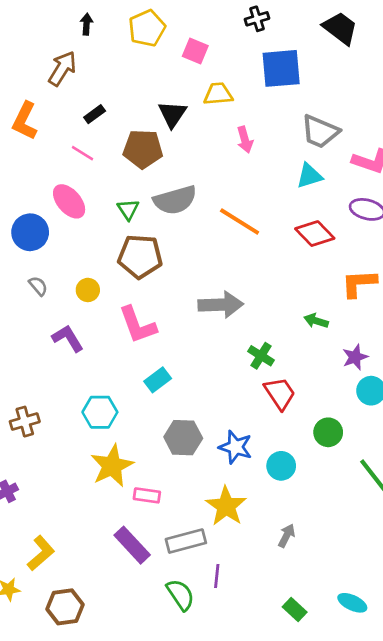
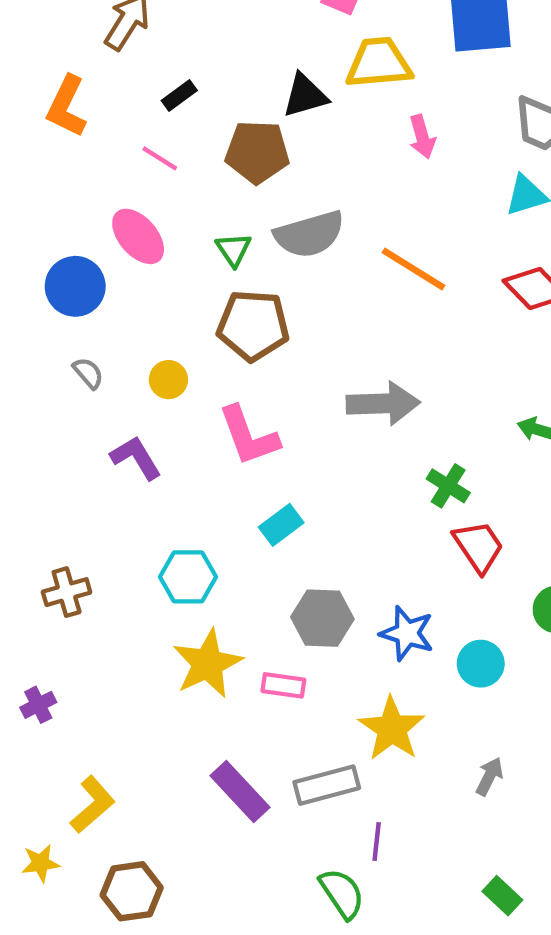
yellow trapezoid: (218, 94) -> (379, 63), size x1.4
black triangle: (172, 114) -> (305, 95), turned 40
pink rectangle: (147, 495) -> (283, 685), moved
green semicircle: (180, 595) -> (342, 894), moved

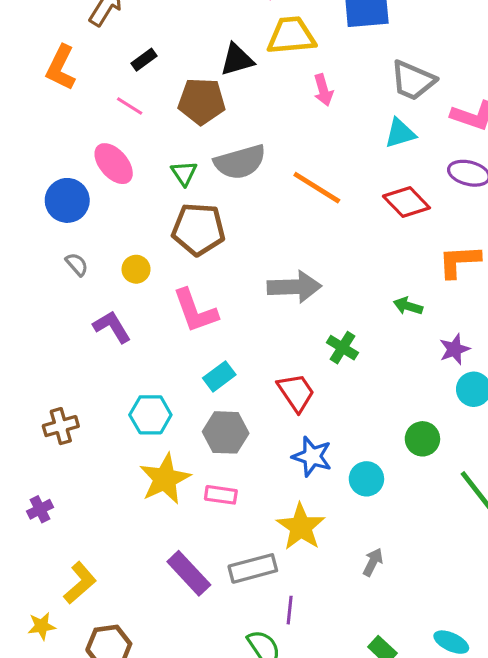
red trapezoid: (479, 547) -> (296, 392), moved
gray hexagon: (322, 618) -> (226, 432), moved

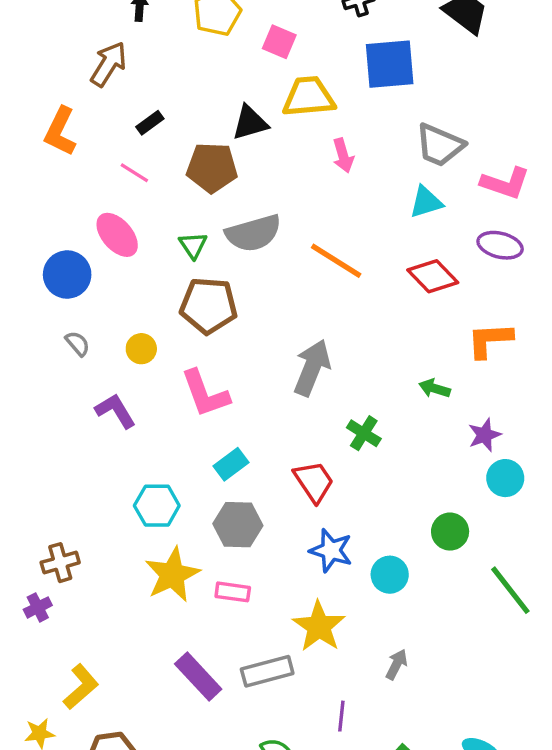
gray arrow: (294, 287) -> (312, 368), turned -66
brown cross: (61, 426) -> (60, 563), moved
purple line: (290, 610) -> (341, 716), moved

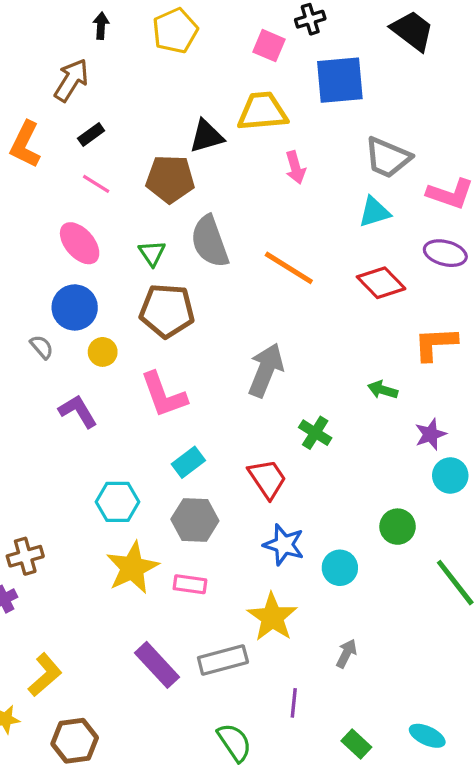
pink square: (279, 42) -> (269, 46), moved
black rectangle: (150, 123) -> (91, 134), moved
gray semicircle: (253, 233) -> (210, 242), turned 86
blue circle: (67, 275) -> (75, 307), moved

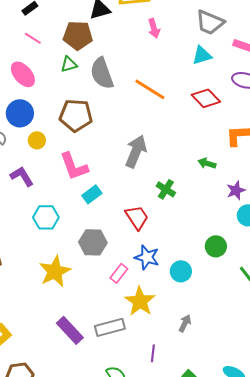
green triangle: (152, 253) -> (69, 64), moved, turned 48
cyan rectangle: (188, 462) -> (92, 194), moved
cyan hexagon: (117, 502) -> (46, 217), moved
pink rectangle: (190, 584) -> (119, 273), moved, turned -60

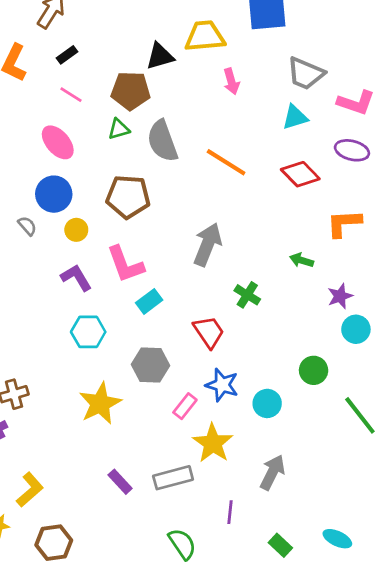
purple L-shape: (22, 176) -> (76, 278), moved
gray arrow: (185, 323) -> (272, 472), size x1.5
purple rectangle: (70, 330) -> (120, 482), size x0.7

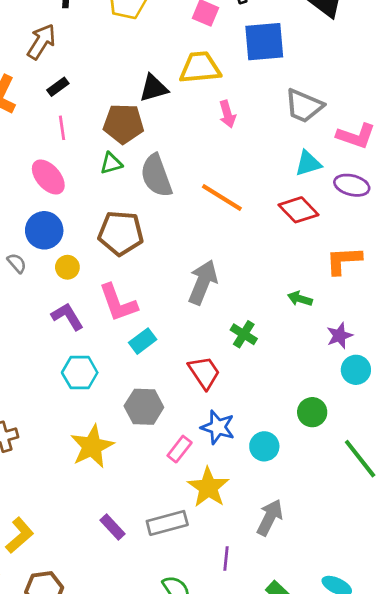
pink line: (71, 95) -> (62, 128), turned 50
cyan triangle: (295, 117) -> (308, 163), moved

